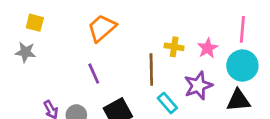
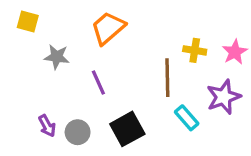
gray star: (25, 52) -> (57, 57), moved

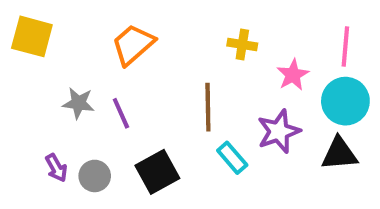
yellow square: (28, 22) -> (32, 36), size x1.5
yellow cross: (195, 50) -> (242, 44), moved
gray star: (57, 57) -> (78, 103), moved

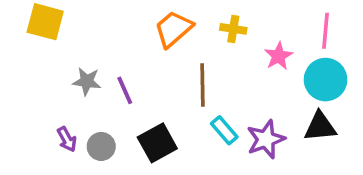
orange trapezoid: (133, 44) -> (174, 29), moved
purple star: (279, 131) -> (266, 139), moved

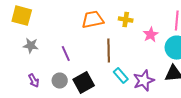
orange trapezoid: (174, 29) -> (93, 20), turned 30
gray star: (87, 81) -> (31, 46), moved
gray circle: (101, 146) -> (60, 81), moved

